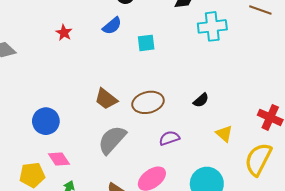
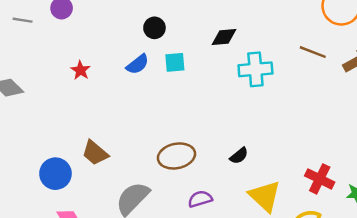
cyan square: (146, 43) -> (175, 62), moved
brown trapezoid: (106, 99) -> (95, 153), moved
yellow triangle: (224, 134) -> (265, 196), size x1.6

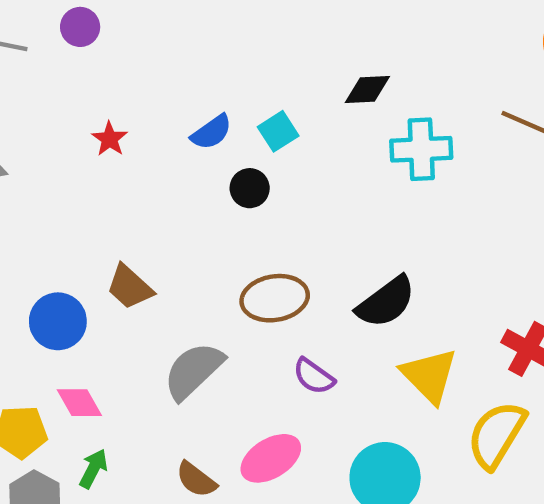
black circle: (154, 28) -> (250, 188), moved
cyan square: (175, 62) -> (278, 131), turned -30
black semicircle: (239, 156) -> (386, 302), size x1.8
purple semicircle: (200, 199) -> (314, 376), turned -130

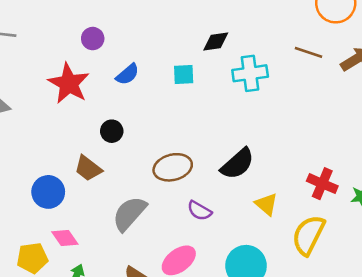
purple circle: (80, 27) -> (93, 39), moved
cyan square: (278, 131) -> (184, 74), moved, turned 35
red star: (110, 139) -> (69, 84), size x2.0
black circle: (250, 188) -> (112, 131), moved
yellow triangle: (429, 376) -> (266, 204), size x0.7

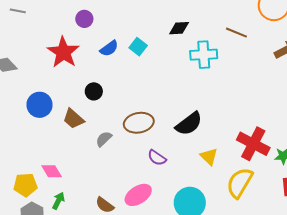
brown line: (308, 52) -> (236, 33), moved
cyan square: (184, 74) -> (138, 47), moved, turned 36
red cross: (322, 184) -> (253, 144), size x1.4
blue circle: (48, 192) -> (39, 105), moved
gray semicircle: (129, 214) -> (104, 139), moved, size x0.6

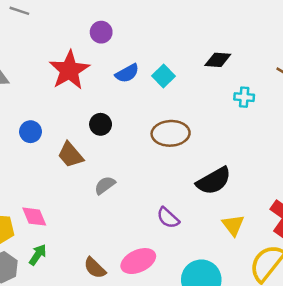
cyan cross: (204, 55) -> (244, 97), size x0.6
blue circle: (39, 105) -> (31, 132), size x0.7
brown ellipse: (139, 123) -> (171, 133), moved

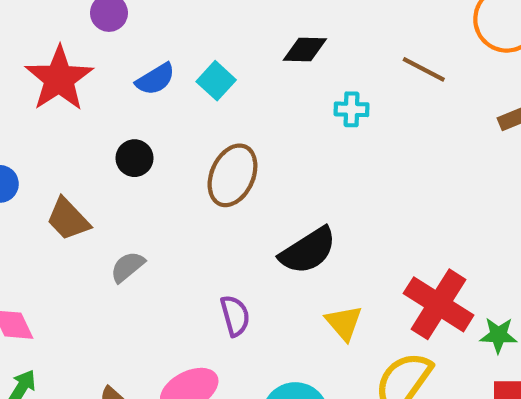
black circle: (101, 124) -> (135, 158), moved
brown ellipse: (171, 133) -> (232, 175), turned -60
purple semicircle: (168, 218) -> (235, 316), turned -145

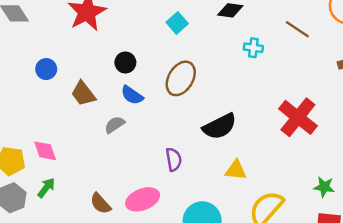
blue semicircle: (155, 79) -> (132, 95), moved, turned 60
red cross: (439, 304) -> (298, 117), moved
yellow triangle: (344, 323) -> (236, 170), turned -50

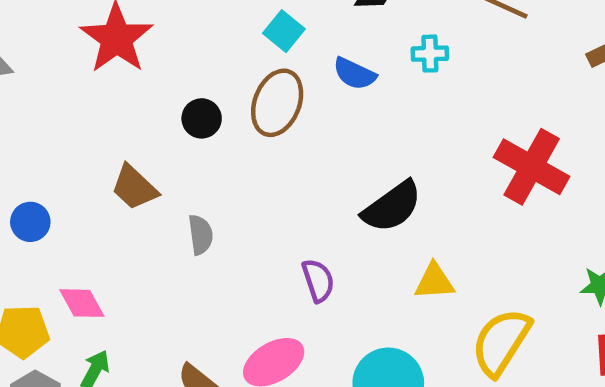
blue circle: (46, 69) -> (30, 222), moved
brown ellipse: (181, 78) -> (277, 103), moved
blue semicircle: (132, 95) -> (354, 74), moved
gray semicircle: (115, 125) -> (201, 235), turned 125

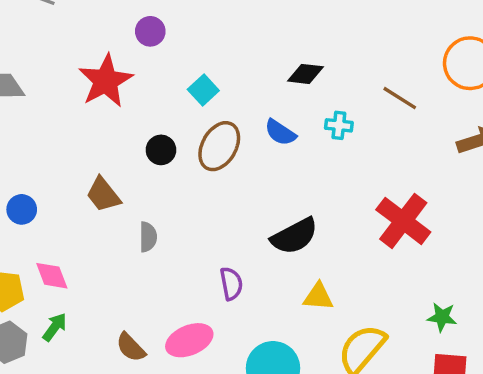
cyan square: (284, 31) -> (203, 90), moved

